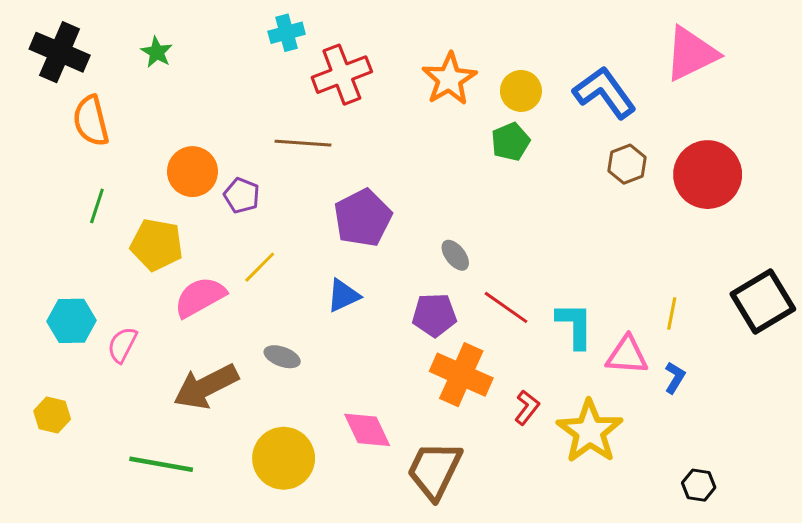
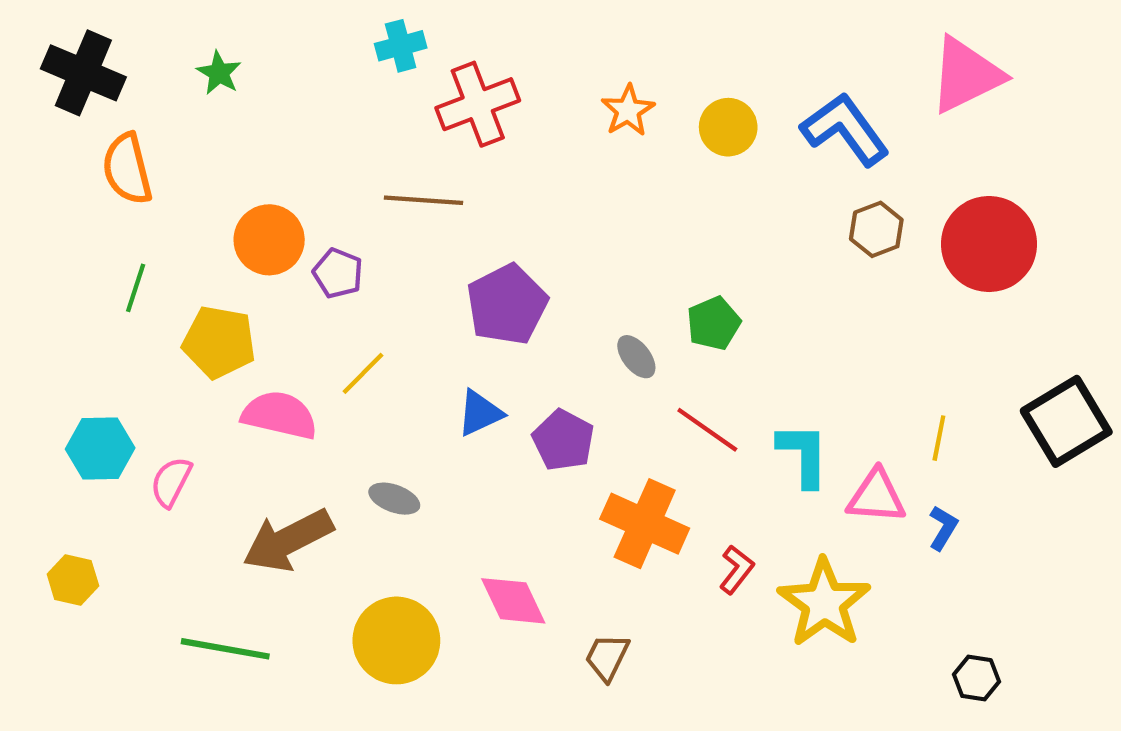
orange star: (449, 79) -> (628, 110), size x0.7
green pentagon: (511, 142) -> (714, 323), moved
pink semicircle: (200, 297) -> (280, 415), turned 42
purple pentagon: (434, 315) -> (563, 440), moved, turned 30
brown trapezoid: (434, 470) -> (607, 657), size x0.6

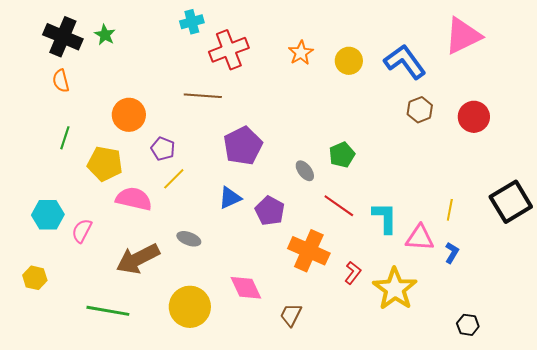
black cross: (83, 73) -> (63, 37), moved
orange semicircle: (127, 169) -> (61, 81), size x0.7
red circle: (989, 244) -> (474, 117), size x0.7
purple pentagon: (338, 273) -> (163, 149), moved

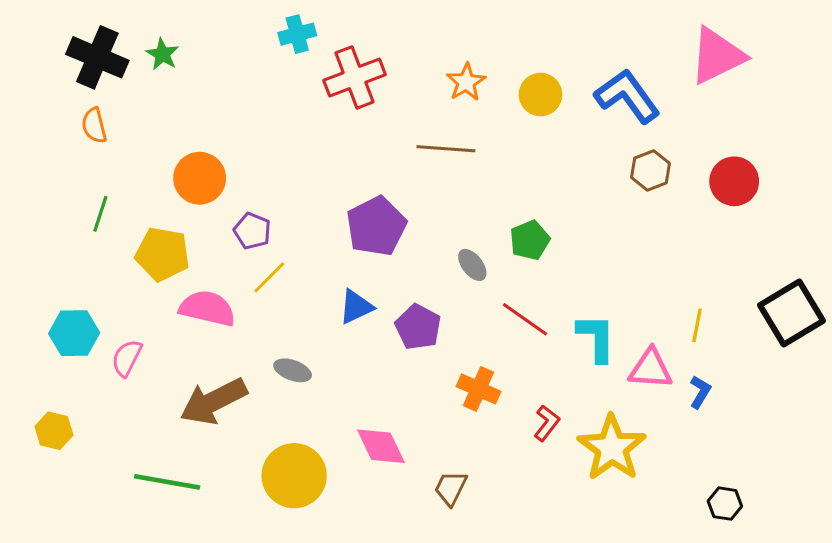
brown line: (203, 96) -> (446, 149), moved
orange cross: (309, 251) -> (479, 389), size x0.7

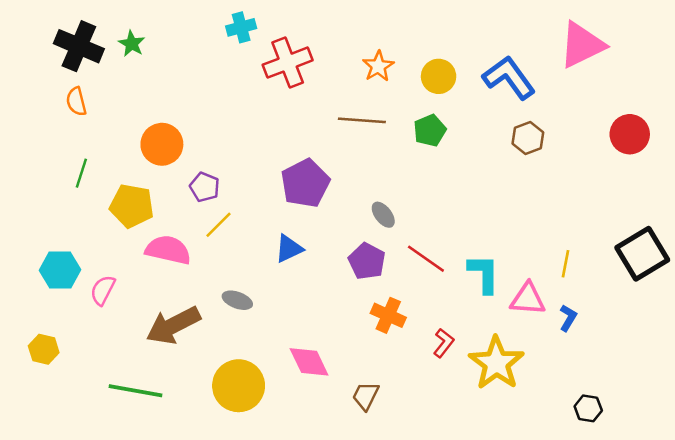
red circle: (734, 181) -> (630, 134), moved
green pentagon: (530, 240) -> (430, 130), moved
purple pentagon: (418, 327) -> (367, 261), moved

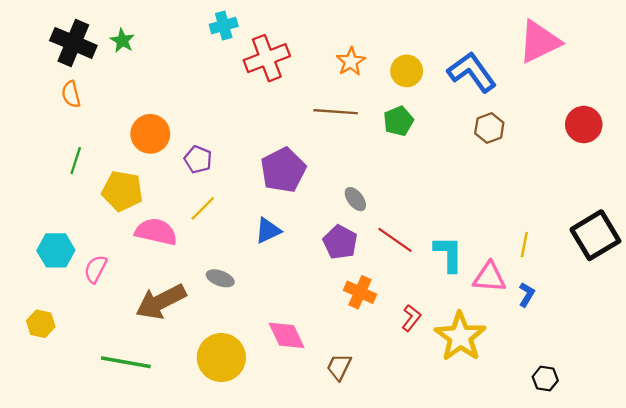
purple pentagon: (205, 187) -> (198, 159), moved

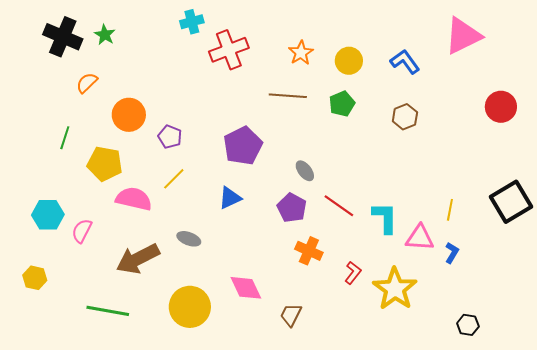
blue L-shape: (472, 72) -> (405, 62), size x0.7
orange semicircle: (71, 94) -> (87, 83), moved, turned 60
brown hexagon: (489, 128) -> (405, 117), moved

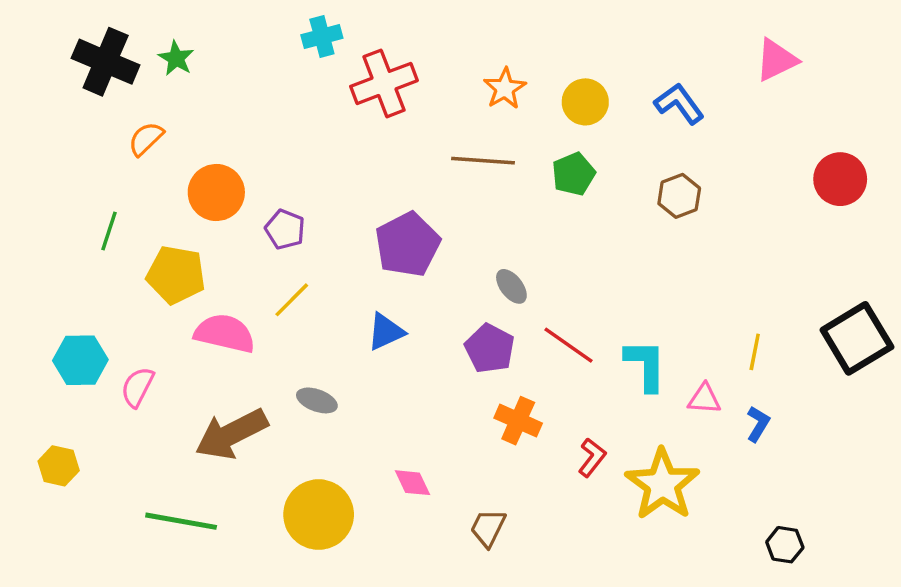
pink triangle: (463, 36) -> (776, 60), size x0.7
pink triangle: (420, 238) -> (704, 399), size x0.7
pink diamond: (246, 288) -> (413, 483), size x0.7

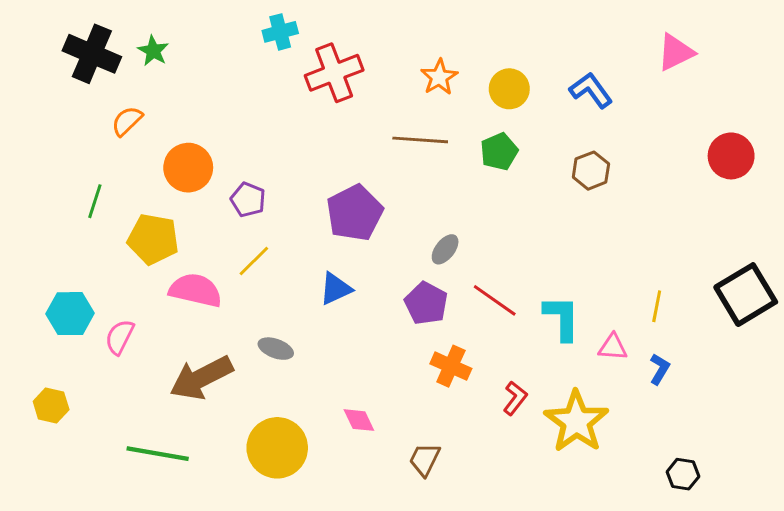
gray ellipse: (511, 286) -> (445, 249), turned 76

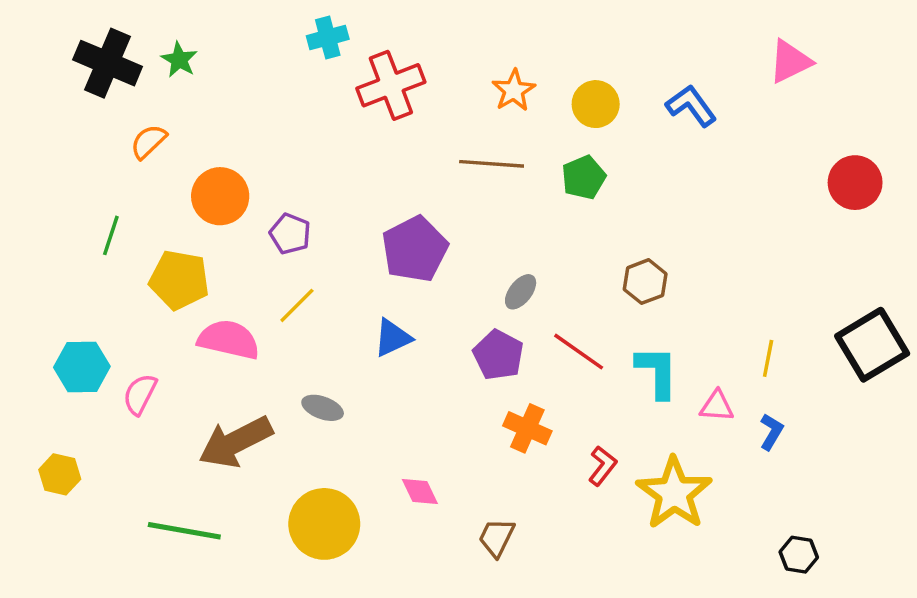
brown hexagon: (591, 171) -> (645, 282), moved

